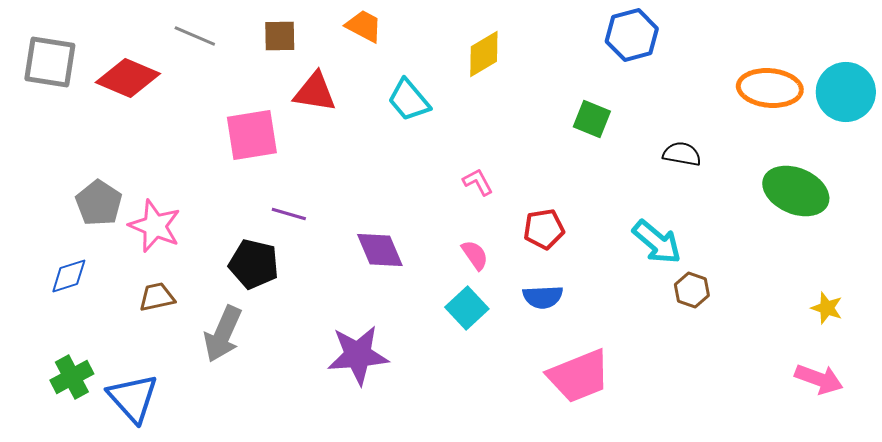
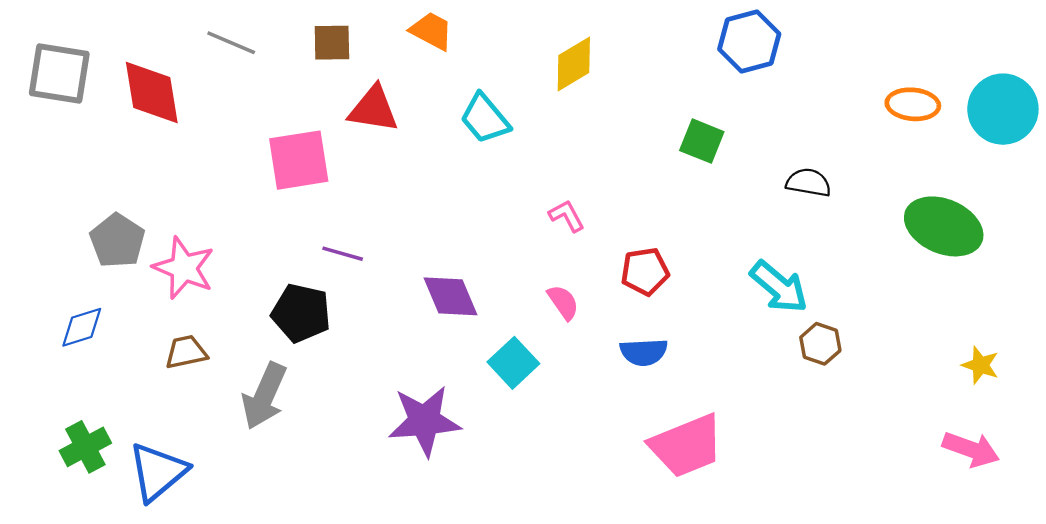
red diamond: (128, 78) -> (152, 92), turned 58
orange ellipse: (770, 88) -> (913, 104), size x0.7
cyan square: (467, 308) -> (513, 363), moved
blue triangle: (133, 398) -> (158, 472), turned 32

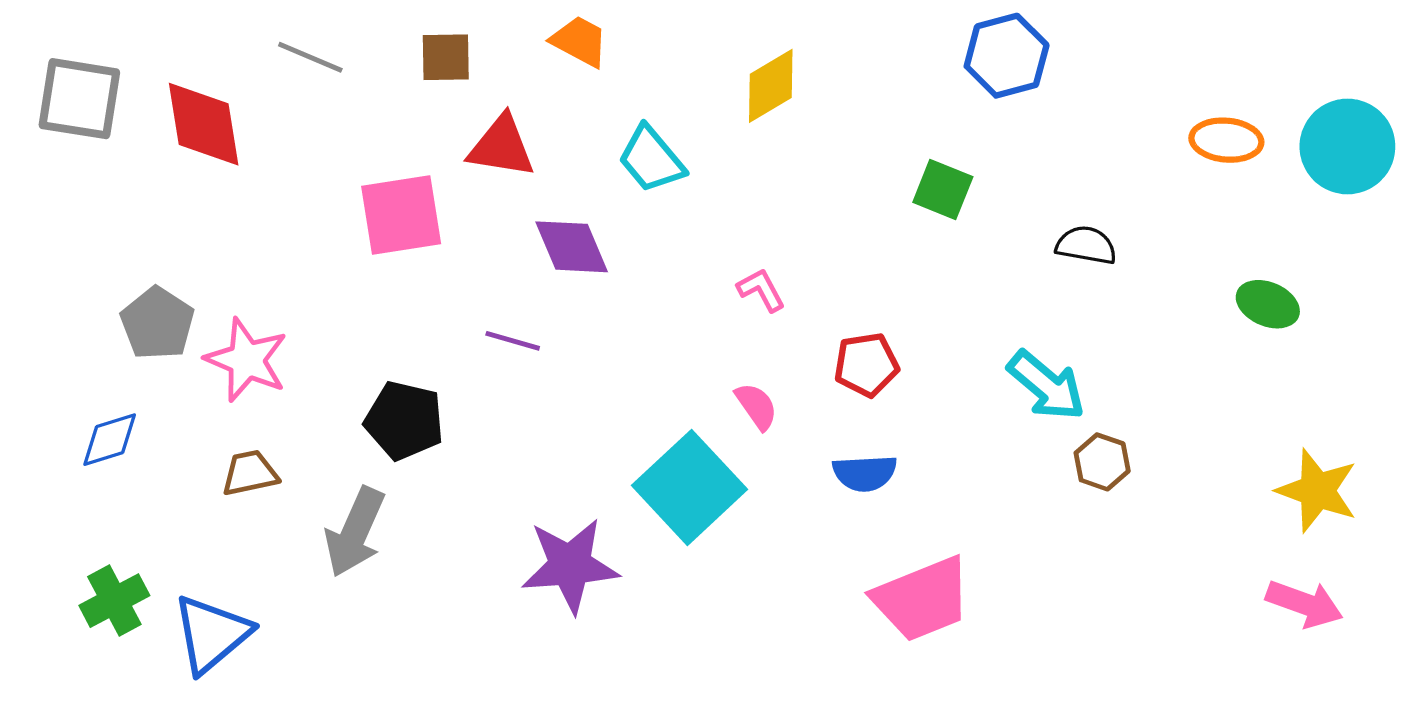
green ellipse: (944, 226) -> (1268, 304), size x0.6
purple line: (343, 254) -> (513, 341), moved
purple diamond: (450, 296) -> (572, 247), moved
cyan square: (513, 363) -> (690, 487), size x1.6
yellow star: (980, 365) -> (1317, 491), size x1.6

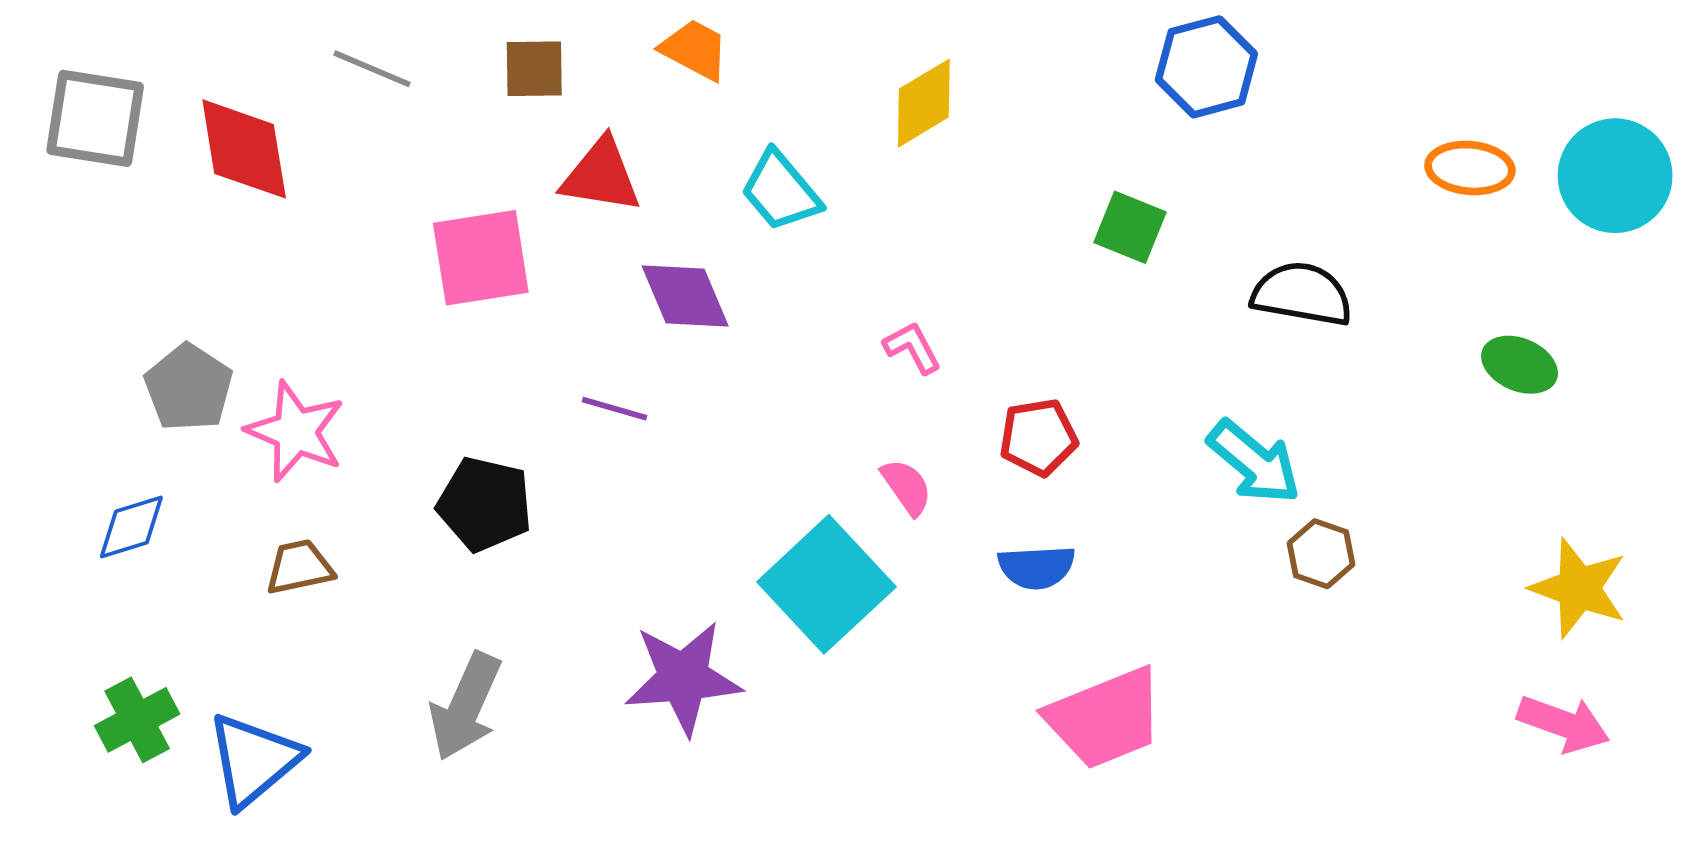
black semicircle: (1086, 245) -> (1302, 294), size x1.4
gray arrow: (355, 532) -> (466, 707), moved

